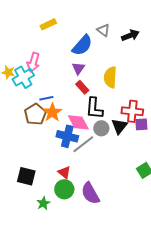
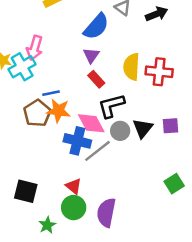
black L-shape: (94, 108) -> (111, 106), turned 70
red cross: (132, 111) -> (159, 72), moved
orange star: (52, 112) -> (59, 111), turned -30
purple semicircle: (90, 193) -> (106, 213), turned 40

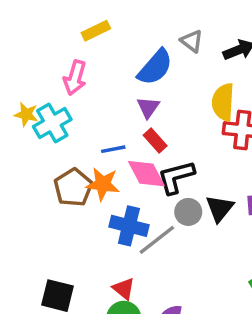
pink arrow: (35, 48) -> (75, 78), moved
yellow semicircle: (131, 67) -> (223, 102), moved
blue line: (51, 93) -> (113, 149), moved
pink diamond: (91, 123) -> (146, 174), moved

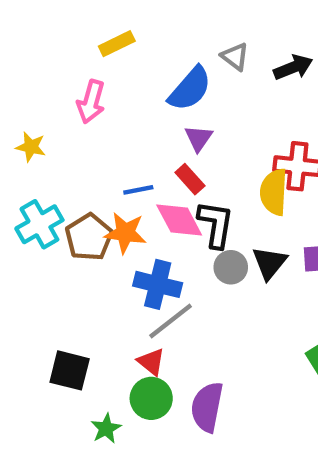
yellow semicircle: (223, 102) -> (274, 192), moved
purple triangle: (148, 107) -> (199, 138), moved
cyan cross: (52, 123) -> (39, 224), moved
black L-shape: (176, 177) -> (216, 224), turned 114
gray line: (157, 240) -> (171, 321), moved

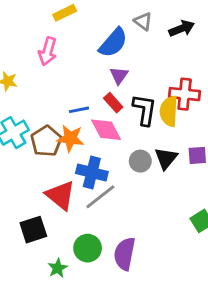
black L-shape: (216, 224) -> (145, 110), moved
red triangle: (151, 362) -> (60, 195), moved, size x1.6
black square: (70, 370) -> (33, 230), turned -32

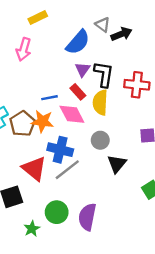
black arrow: (182, 28) -> (121, 34), moved
black L-shape: (145, 110) -> (104, 74), moved
yellow semicircle: (169, 111) -> (100, 102), moved
black triangle: (166, 158) -> (117, 164), moved

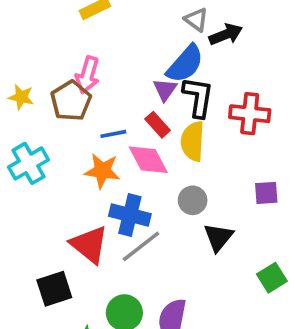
blue semicircle: (78, 42) -> (185, 64), moved
pink arrow: (24, 49) -> (87, 75), moved
brown pentagon: (22, 124) -> (71, 101), moved

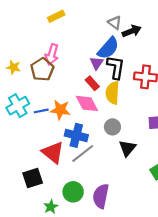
blue line: (113, 134) -> (41, 111), moved

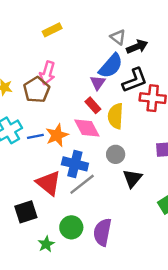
black L-shape: (116, 67) -> (135, 80), moved, turned 60
orange star: (60, 110) -> (57, 135), turned -30

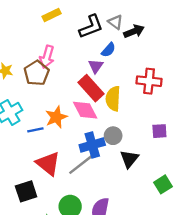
blue semicircle: (111, 66) -> (108, 50), size x0.6
black L-shape: (135, 80) -> (91, 27), moved
red rectangle: (93, 105) -> (91, 88), size x1.6
blue line: (35, 136) -> (35, 130), moved
blue cross: (75, 164) -> (92, 145), moved, turned -30

